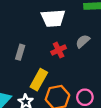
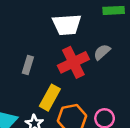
red cross: (59, 50) -> (73, 62), size x1.6

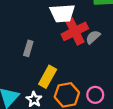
red cross: (73, 62) -> (75, 31), moved

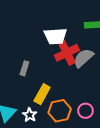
gray semicircle: (93, 37) -> (83, 58), size x1.5

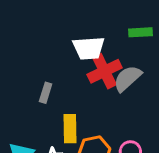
yellow rectangle: (42, 94) -> (70, 129), turned -30

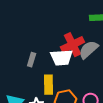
white trapezoid: (89, 48) -> (62, 58), moved

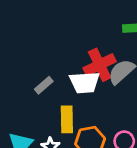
gray rectangle: (32, 60) -> (44, 85), turned 32

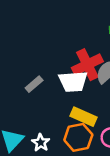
yellow rectangle: (67, 119) -> (84, 117), moved, turned -65

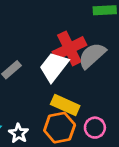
white trapezoid: (73, 81) -> (54, 67), turned 132

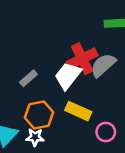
orange hexagon: (60, 128) -> (39, 115), moved
white star: (19, 133) -> (35, 137), turned -30

